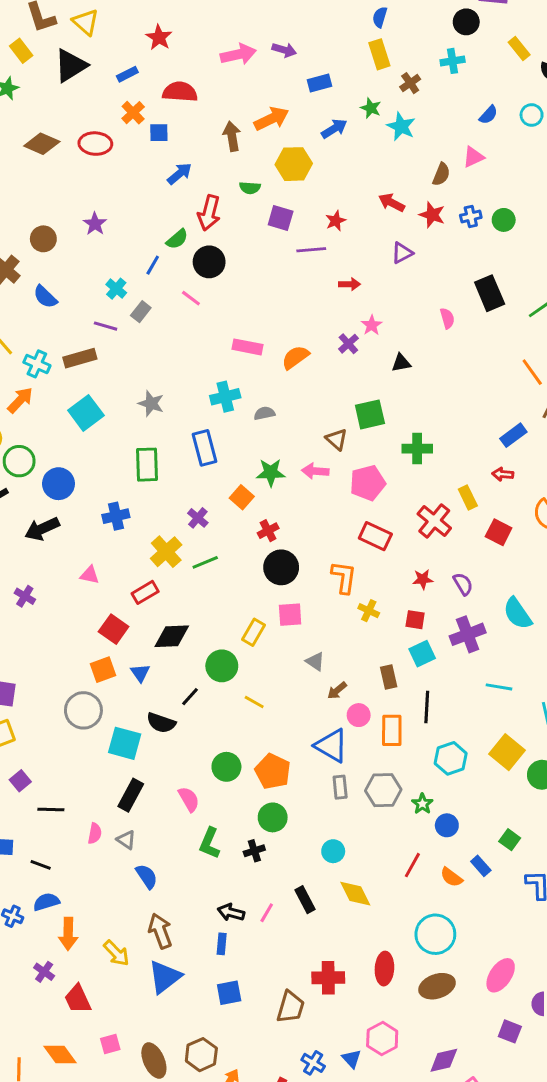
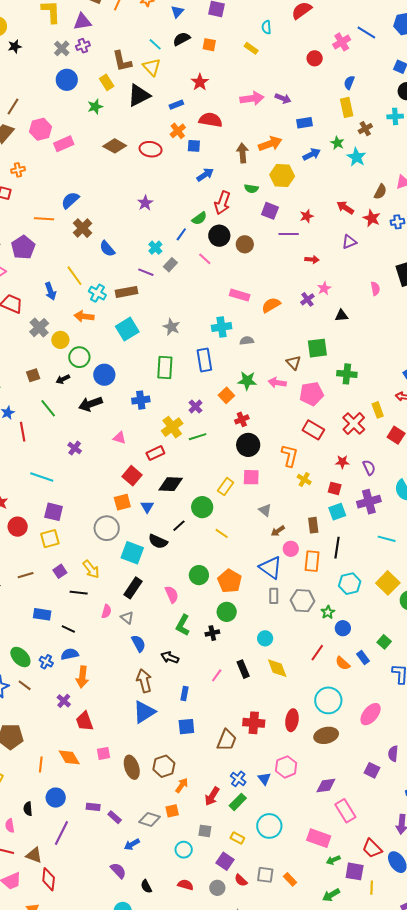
brown circle: (43, 239) -> (245, 244), moved
orange arrow: (20, 400) -> (84, 316), turned -132
black arrow: (231, 912) -> (170, 657), moved
yellow arrow: (116, 953) -> (91, 569), moved
pink ellipse: (501, 975) -> (371, 714), moved

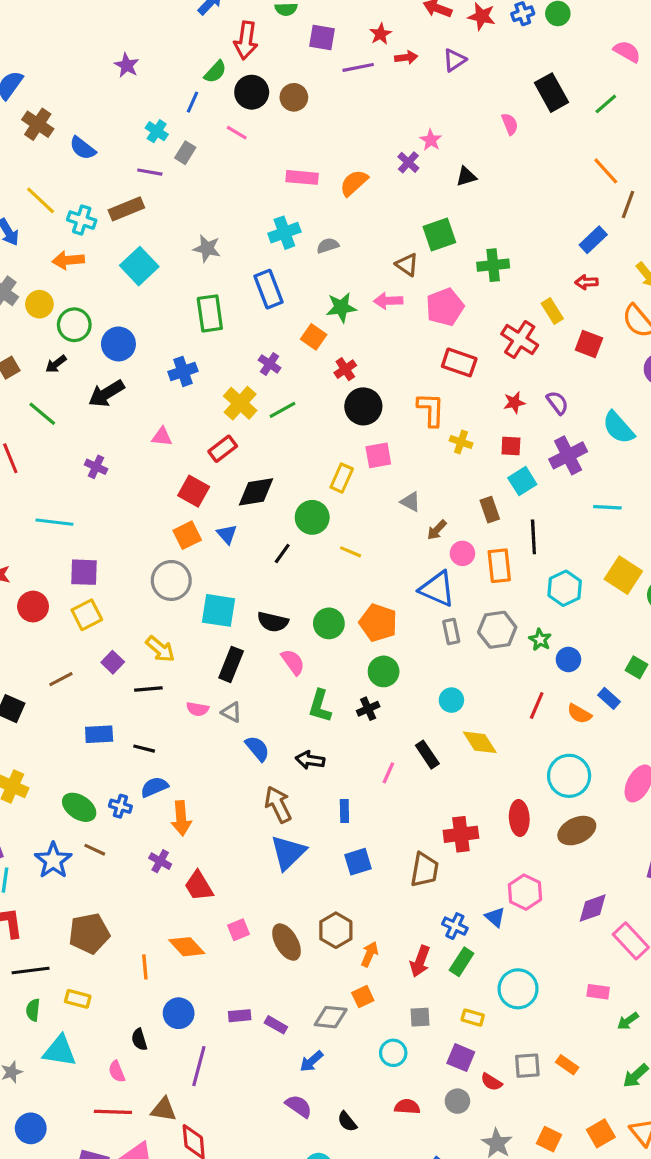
red arrow: (312, 260) -> (406, 57), moved
black semicircle: (158, 541) -> (273, 622), moved
pink semicircle: (106, 611) -> (198, 709), turned 96
pink rectangle: (319, 838) -> (598, 992), size x0.6

